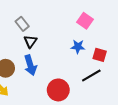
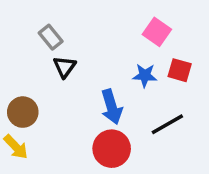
red square: (100, 55) -> (180, 70), moved
blue arrow: (30, 65) -> (112, 107), moved

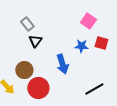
brown circle: (23, 112) -> (24, 70), moved
black line: (167, 124) -> (94, 89), moved
red circle: (112, 149) -> (38, 88), moved

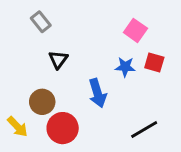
gray rectangle: (27, 24) -> (41, 22), moved

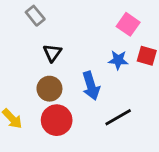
brown circle: (42, 102) -> (49, 89), moved
black line: (144, 130) -> (118, 117), moved

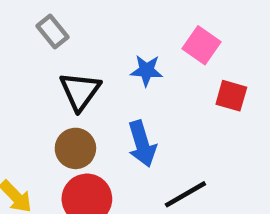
black triangle: (52, 53) -> (80, 91), size x1.4
blue star: (118, 60) -> (147, 70), moved

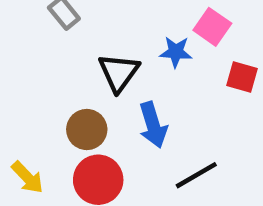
blue star: (147, 70) -> (176, 52), moved
black triangle: (80, 91) -> (119, 72), moved

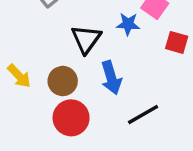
yellow arrow: (27, 177) -> (19, 76), moved

